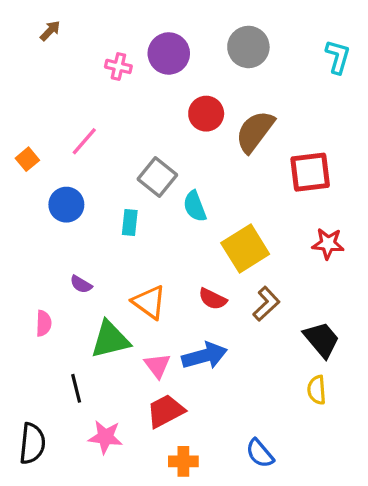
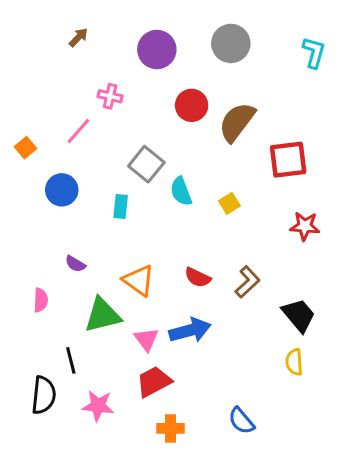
brown arrow: (50, 31) -> (78, 37), moved
pink cross: (118, 66) -> (110, 96), moved
yellow square: (245, 249) -> (229, 203), moved, size x0.5
black semicircle: (32, 444) -> (44, 395), moved

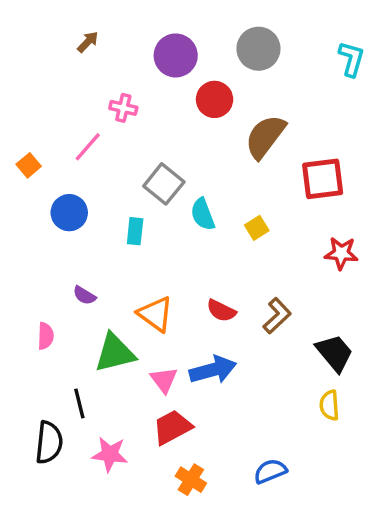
red circle: (192, 105) -> (215, 99), moved
blue semicircle: (241, 421) -> (270, 471), turned 108
orange cross: (170, 428) -> (191, 480), turned 32

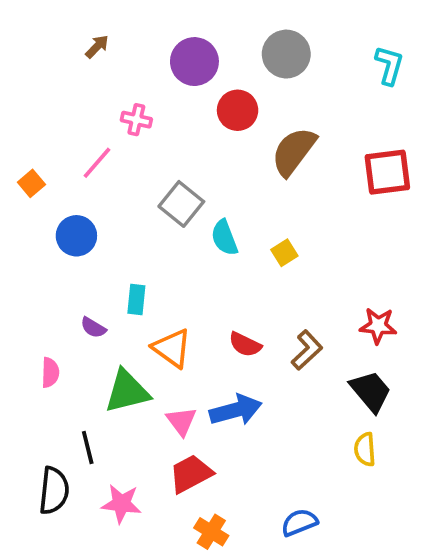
red square: (323, 179) -> (387, 172), moved
cyan rectangle: (135, 231) -> (136, 299), moved
red star: (341, 253) -> (378, 326), moved

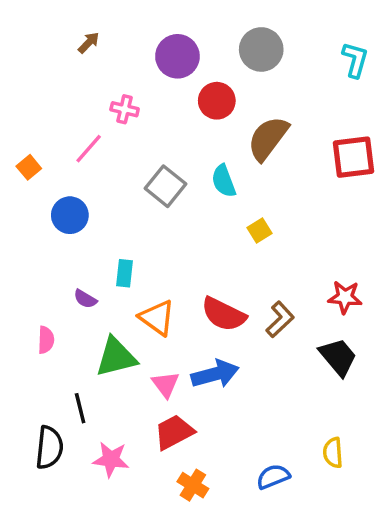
cyan semicircle: (224, 238) -> (224, 181), moved
red semicircle: (245, 344) -> (224, 314), size x1.5
yellow semicircle: (365, 449) -> (333, 453), moved

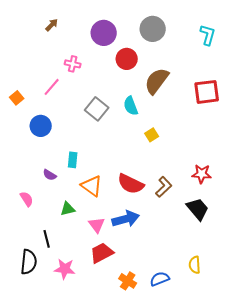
pink semicircle: (46, 340) -> (27, 199), turned -35
green triangle: (116, 357) -> (68, 209), size x0.6
orange cross: (193, 485) -> (128, 281), moved

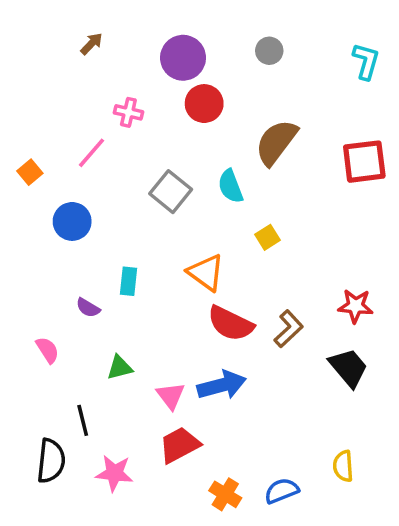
gray circle: (153, 29) -> (269, 51), size x0.6
red circle: (127, 59) -> (204, 104), moved
orange triangle: (92, 186) -> (206, 273), moved

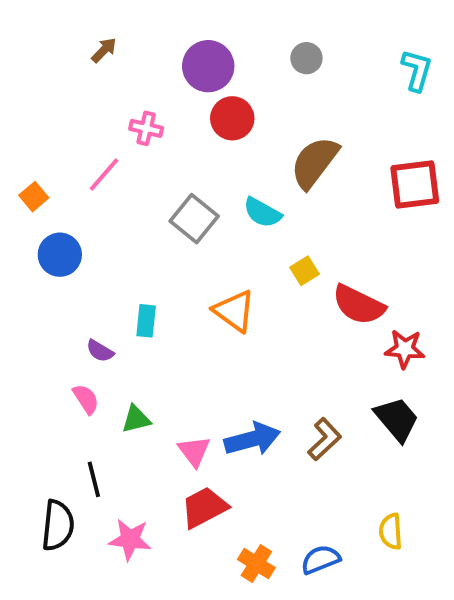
cyan semicircle: (231, 186) -> (262, 213), turned -40
blue circle: (72, 221) -> (60, 255), moved
red semicircle: (231, 324) -> (359, 305), moved
brown L-shape: (289, 329) -> (325, 439), moved
pink semicircle: (47, 350) -> (86, 399), moved

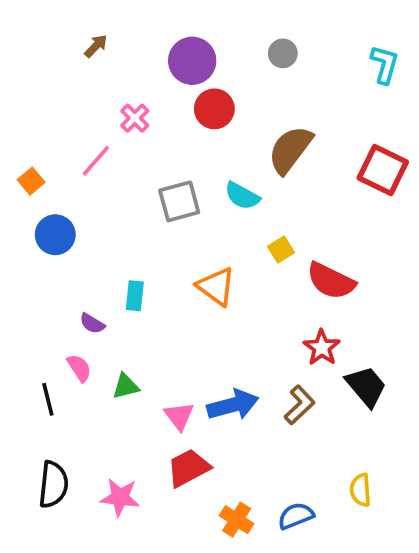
pink cross: (146, 128) -> (135, 118), turned 32
red square: (415, 184) -> (383, 170), turned 33
gray square: (194, 219) -> (179, 201), turned 36
red star: (405, 349) -> (322, 348), moved, turned 30
black line: (94, 479) -> (48, 399), moved

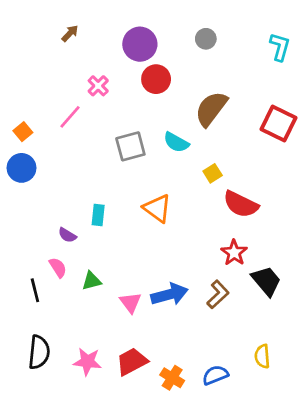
blue circle: (55, 235) -> (22, 168), moved
yellow square: (281, 249) -> (213, 173), moved
red trapezoid: (188, 468) -> (132, 362), moved

